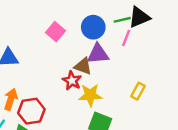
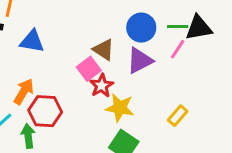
pink square: (55, 32) -> (89, 69), moved
purple triangle: (98, 54) -> (140, 61), turned -35
brown triangle: (83, 66) -> (103, 50), moved

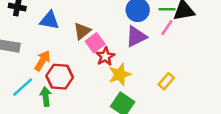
brown triangle: (103, 50) -> (82, 31), moved, turned 48
yellow star: (120, 108) -> (120, 74), turned -30

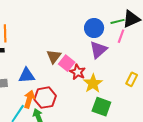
blue triangle: (50, 20) -> (27, 75), moved
orange arrow: (42, 61) -> (29, 99), moved

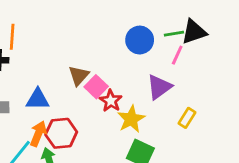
purple triangle: (98, 50) -> (159, 87), moved

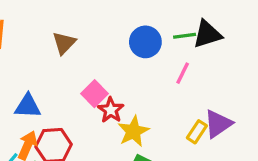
pink line: (177, 55) -> (183, 73), moved
brown triangle: (79, 76) -> (64, 43), moved
purple triangle: (159, 87) -> (218, 124), moved

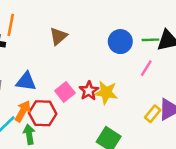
pink square: (95, 94) -> (65, 92), moved
yellow star: (133, 131) -> (106, 93), moved, turned 30

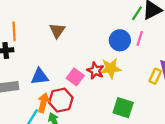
green line: (150, 40) -> (137, 13), turned -40
blue circle: (120, 42) -> (120, 40), moved

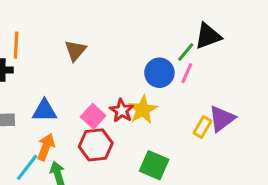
green line: (137, 13) -> (186, 52), moved
yellow star: (111, 68) -> (143, 110), turned -30
red hexagon: (61, 100) -> (96, 145), moved

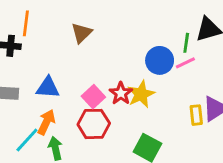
green line: (186, 52) -> (186, 43), turned -36
pink line: (187, 73) -> (185, 63), turned 36
yellow rectangle: (202, 127) -> (196, 115), turned -42

